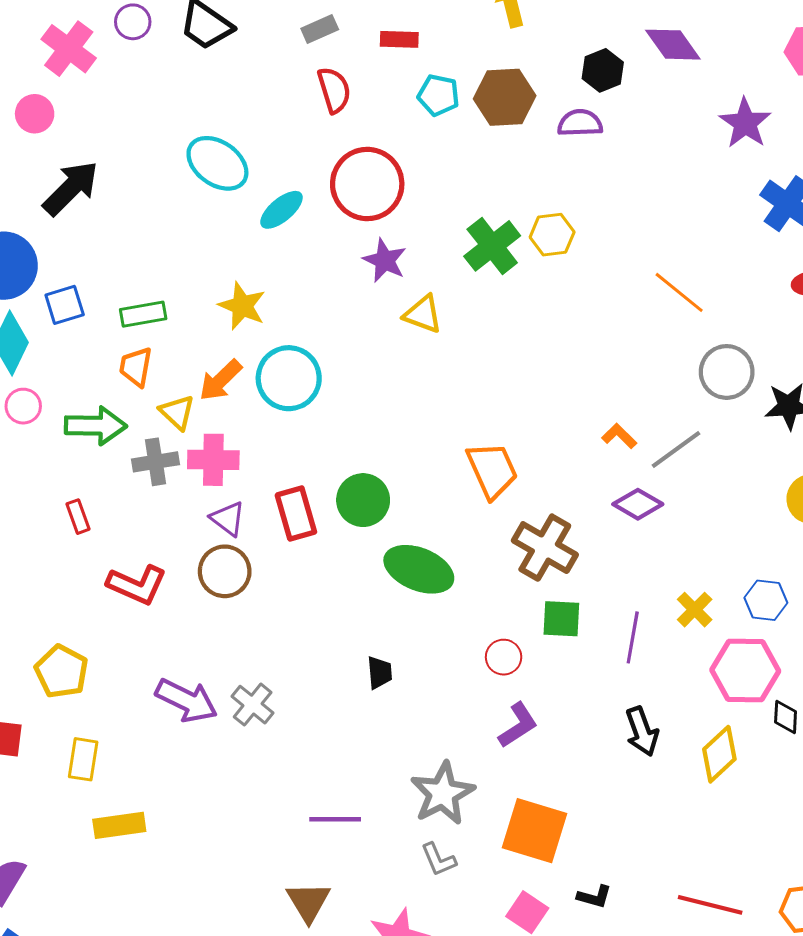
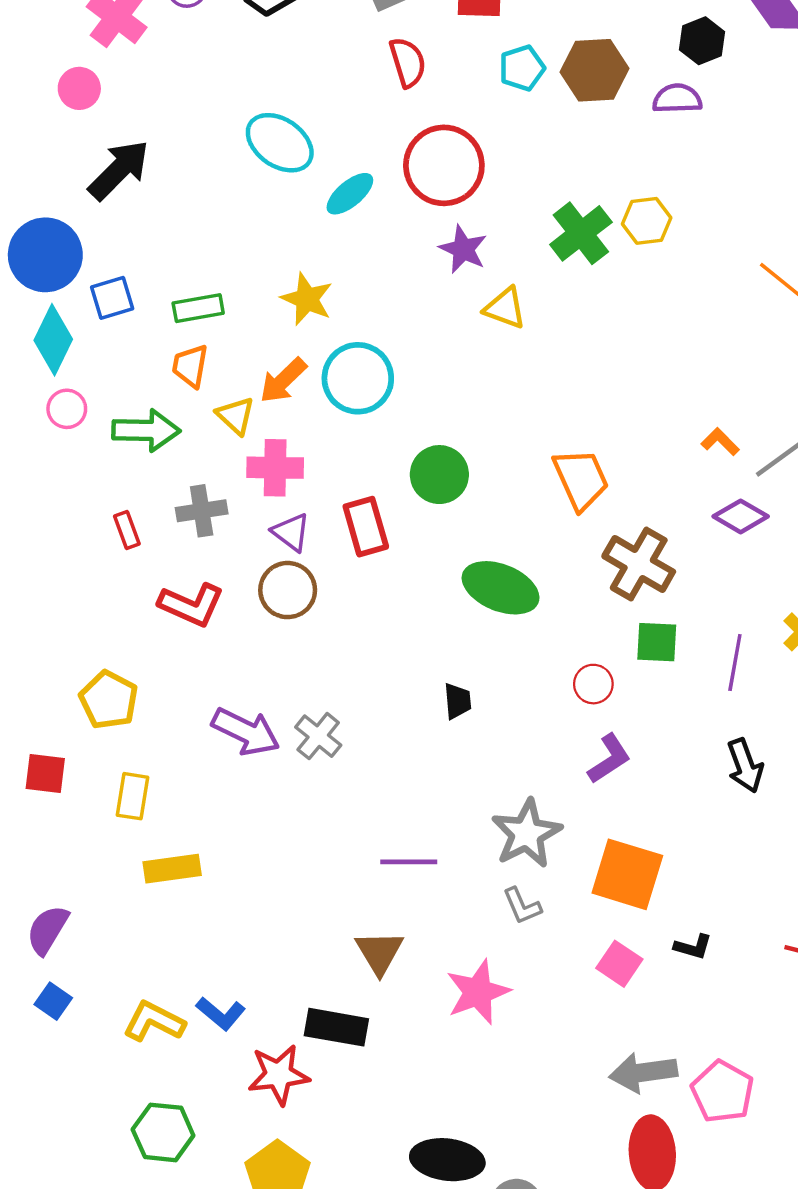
cyan pentagon: (438, 95) -> (522, 68), turned -30
gray cross: (155, 462) -> (202, 511), moved
green circle: (363, 500) -> (439, 475), moved

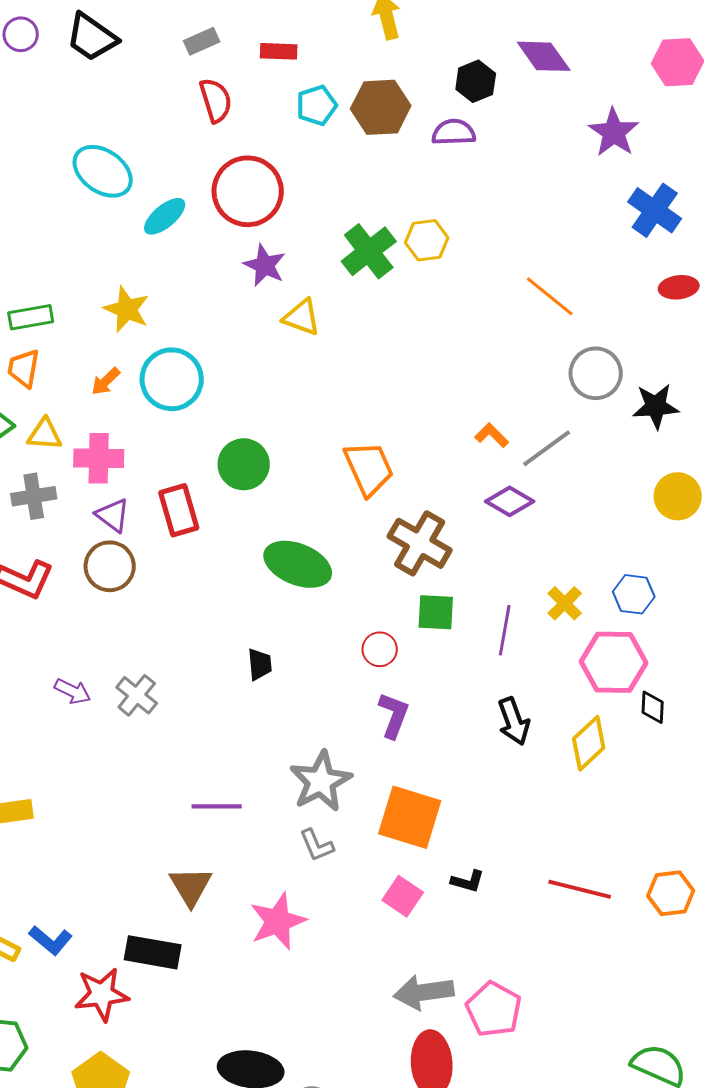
orange arrow: (283, 381) -> (106, 381), size x0.7
yellow triangle: (236, 416) -> (45, 434), moved, turned -39
purple arrow: (246, 732) -> (73, 691), size x0.6
purple L-shape: (609, 759) -> (394, 715), turned -36

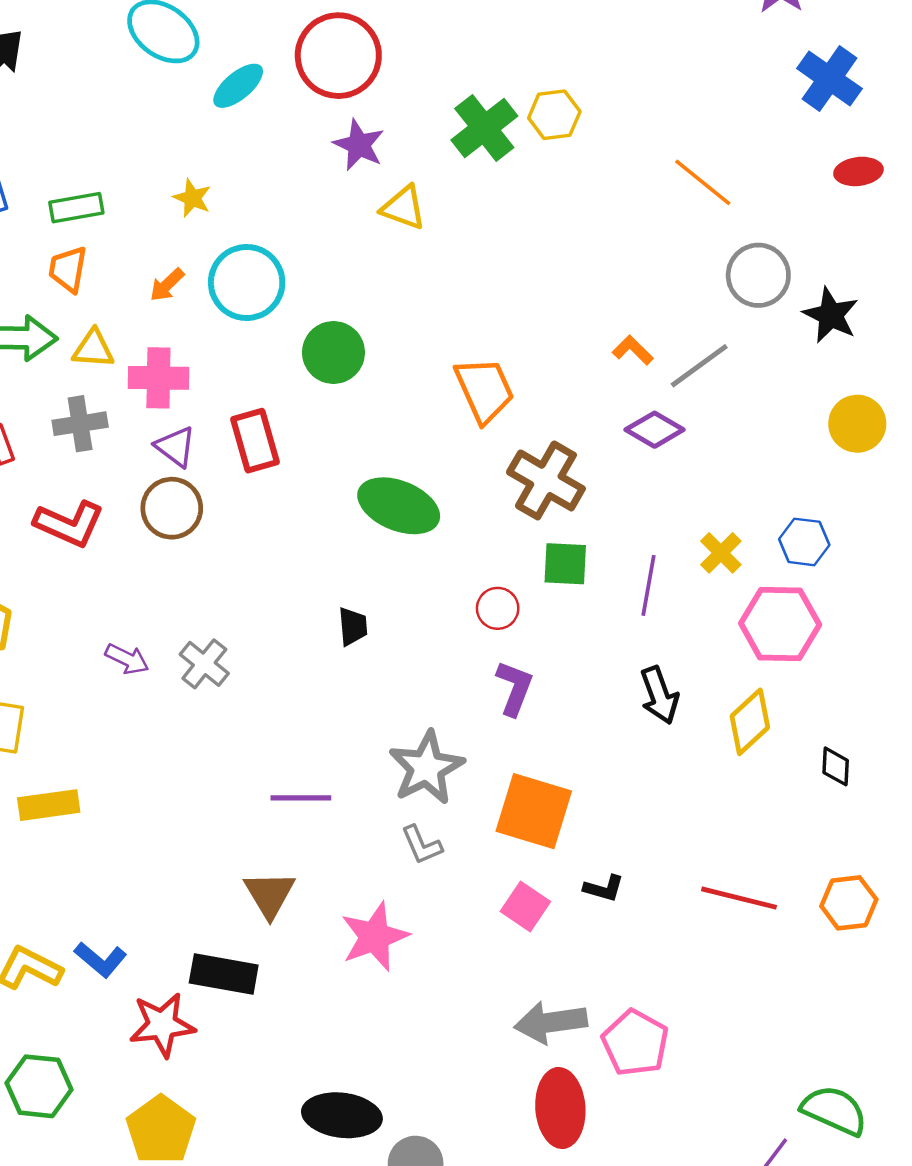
yellow star: (127, 309) -> (192, 198), size x0.7
black star: (656, 406) -> (831, 315), turned 30
green circle: (244, 464) -> (333, 352), moved
black diamond: (653, 707) -> (836, 766), moved

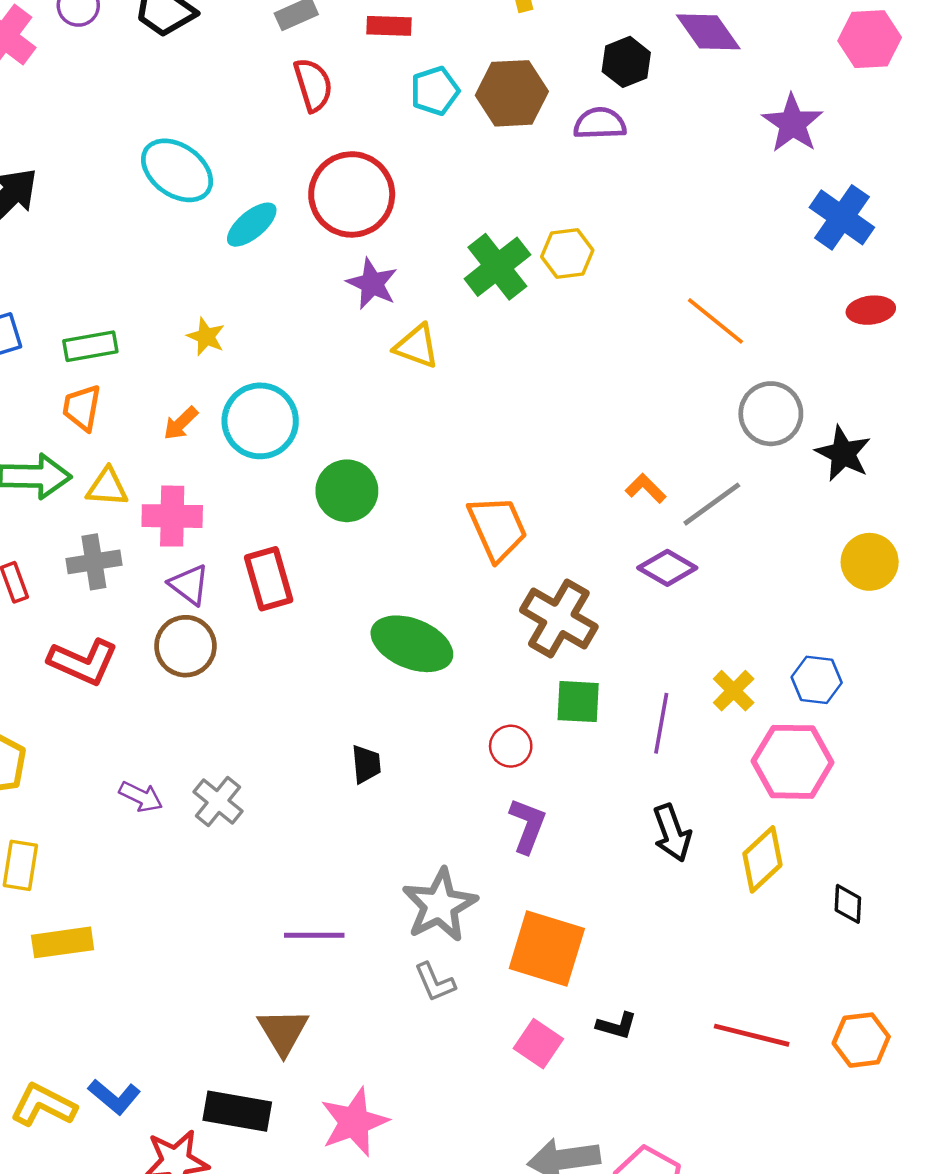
pink star: (375, 937) -> (354, 1122), moved

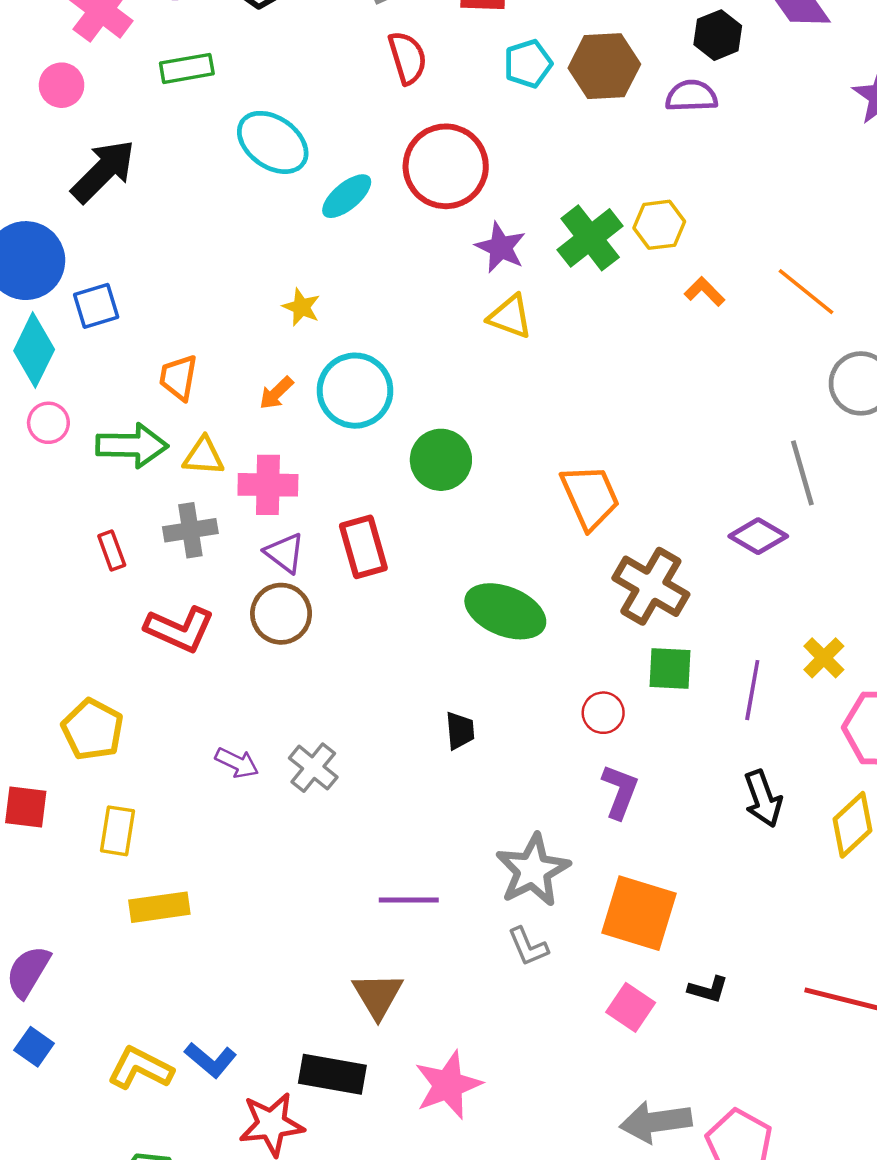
purple star: (372, 284) -> (501, 247), moved
green rectangle: (90, 346) -> (187, 68), moved
orange L-shape: (646, 488) -> (705, 292), moved
gray line: (712, 504) -> (802, 473), turned -70

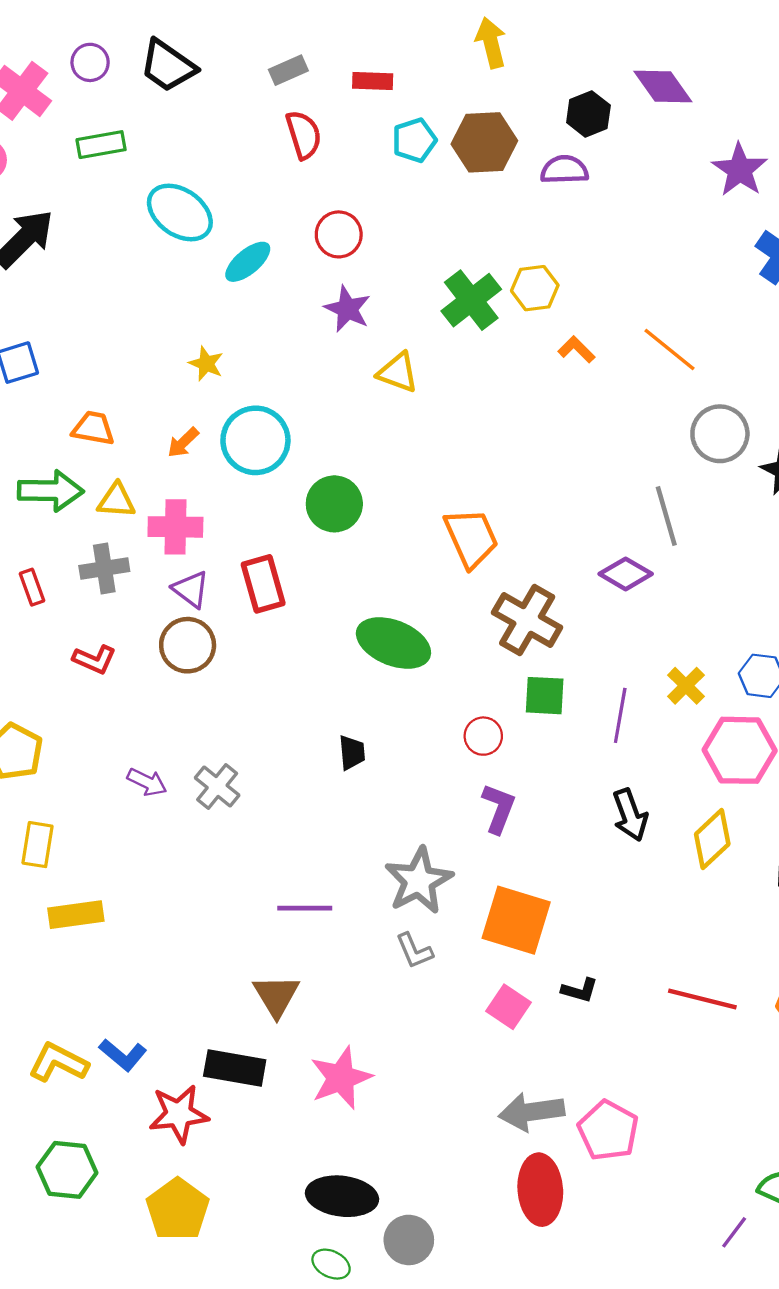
red circle: (446, 166) -> (339, 234), size x0.6
purple star: (501, 247) -> (347, 309), moved
orange trapezoid: (178, 377) -> (93, 428), turned 90
red L-shape: (180, 629) -> (94, 659), size x0.7

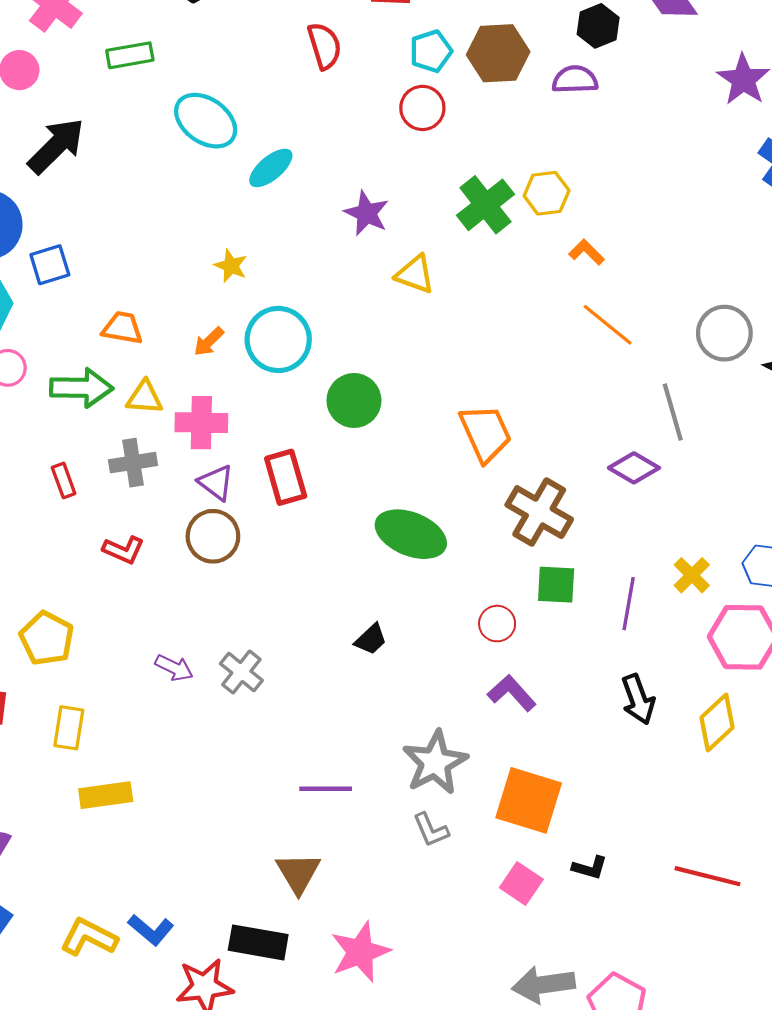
red circle: (339, 234) -> (422, 108), moved
orange line: (670, 349) -> (608, 325), moved
black trapezoid: (352, 753) -> (371, 639), turned 52
purple L-shape: (499, 808) -> (512, 693), turned -63

